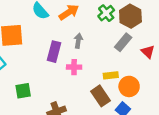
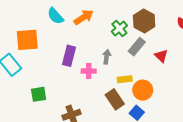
green cross: (106, 13) -> (119, 28), moved
gray arrow: (78, 41) -> (107, 57), moved

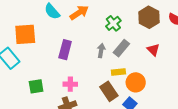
brown hexagon: (144, 21) -> (149, 17), moved
gray rectangle: (137, 47) -> (121, 48), moved
pink cross: (89, 71) -> (70, 84), moved

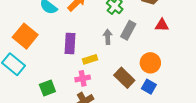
orange square: (25, 34) -> (25, 36), turned -35
red triangle: (153, 50) -> (162, 25), turned -32
yellow rectangle: (118, 72) -> (90, 59), moved

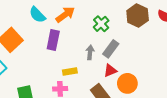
red triangle: (162, 25) -> (110, 71), moved, turned -32
purple rectangle: (70, 44) -> (53, 40), moved

